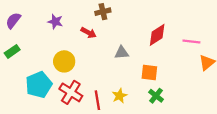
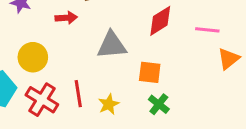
red arrow: (89, 33) -> (66, 18), turned -32
gray triangle: (122, 53) -> (112, 45), size x1.5
red line: (97, 100) -> (78, 94), moved

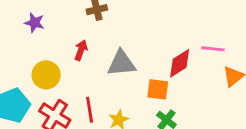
red arrow: (66, 18) -> (81, 50), moved, turned -66
red diamond: (160, 21) -> (180, 63), moved

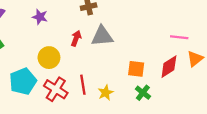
gray triangle: (122, 63) -> (102, 36), moved
red diamond: (180, 63) -> (169, 67), moved

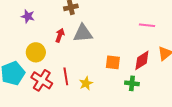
pink line: (179, 37) -> (147, 25), moved
green cross: (143, 93) -> (132, 83), moved, turned -32

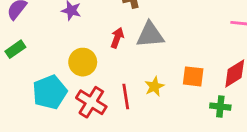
yellow star: (86, 83) -> (154, 86), moved

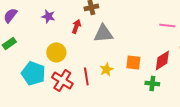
red arrow: (117, 38) -> (76, 26), moved
cyan pentagon: (50, 92) -> (33, 73), turned -30

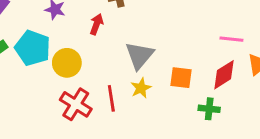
pink line: (167, 25) -> (231, 39), moved
gray triangle: (103, 33) -> (139, 55), moved, turned -45
cyan pentagon: (33, 73) -> (33, 48), moved

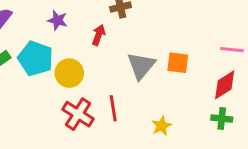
orange square: (181, 78) -> (178, 63), moved
yellow star: (141, 88) -> (162, 126), moved
green cross: (209, 109) -> (222, 119), moved

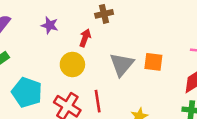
cyan pentagon: (35, 58) -> (27, 92), moved
yellow circle: (69, 73) -> (72, 64), moved

